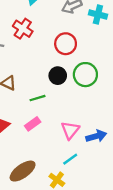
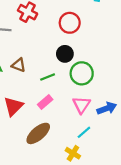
green circle: (85, 75) -> (82, 73), moved
brown ellipse: (23, 171) -> (38, 133), moved

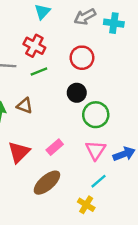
green line: (48, 77) -> (39, 72), moved

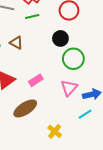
cyan line: (98, 181) -> (85, 114), moved

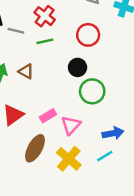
pink triangle: (69, 88) -> (71, 125), moved
brown ellipse: (25, 108) -> (35, 148), turned -30
yellow cross: (55, 131) -> (69, 159), moved, size x1.5

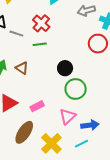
red circle: (88, 35) -> (98, 44), moved
pink triangle: (71, 125) -> (67, 116), moved

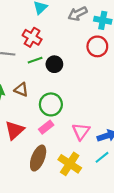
black circle: (65, 68) -> (54, 64), moved
green circle: (76, 89) -> (51, 104), moved

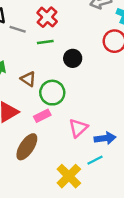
black circle: (54, 64) -> (73, 58), moved
brown triangle: (21, 90) -> (28, 79), moved
yellow cross: (70, 164) -> (69, 176), moved

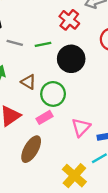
red cross: (47, 17) -> (69, 20), moved
gray line: (18, 29) -> (15, 43), moved
black circle: (73, 58) -> (71, 59), size x1.5

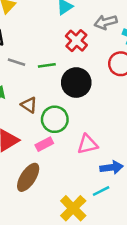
pink triangle: (81, 127) -> (88, 144), moved, turned 30

